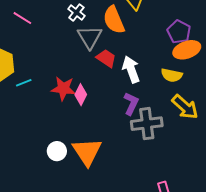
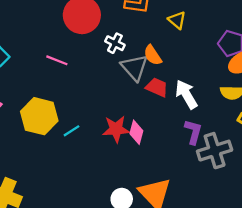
orange semicircle: (114, 20) -> (153, 55), moved, size x0.7

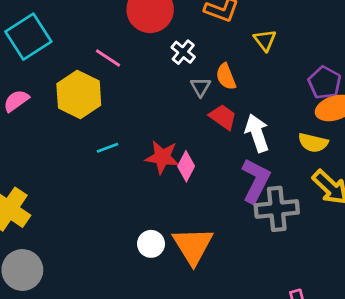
gray triangle: (134, 68) -> (201, 87), size x0.6
yellow hexagon: (39, 116) -> (79, 94), moved
purple L-shape: (193, 132) -> (256, 181), size x1.4

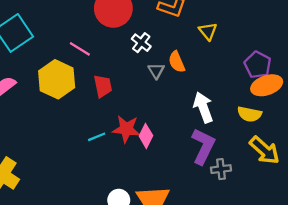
red trapezoid: (223, 117) -> (103, 86), moved, turned 45
cyan line: (108, 148) -> (97, 137), moved
gray cross: (277, 209) -> (221, 169), size x0.6

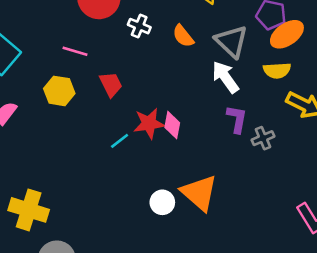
gray triangle: (156, 71) -> (231, 41), moved, size x1.8
yellow hexagon: (57, 79) -> (59, 91), size x0.7
purple L-shape: (203, 146) -> (237, 119), size x0.7

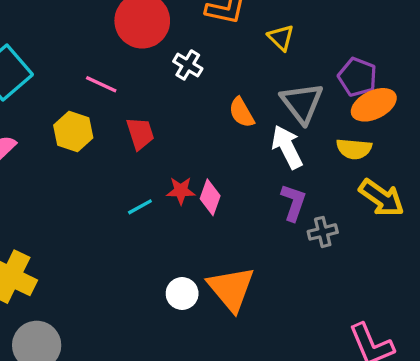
orange semicircle: (183, 36) -> (241, 113), moved
red star: (149, 123) -> (181, 191), size x0.7

